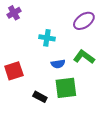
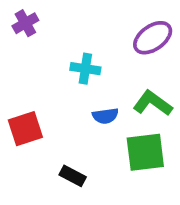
green square: (66, 88) -> (145, 152), moved

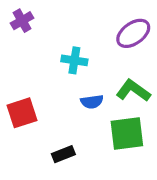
black rectangle: (73, 176) -> (63, 154), turned -50

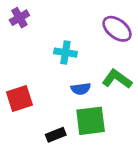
purple ellipse: (133, 33) -> (117, 29), turned 72
green square: (127, 133) -> (91, 121), moved

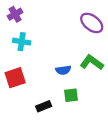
cyan cross: (65, 53) -> (22, 42), moved
green square: (91, 121) -> (71, 95), size x0.6

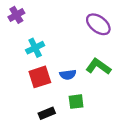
cyan cross: (22, 42) -> (35, 48), moved, turned -35
red square: (15, 78) -> (40, 77), moved

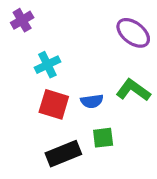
red square: (40, 77) -> (54, 104), turned 35
black rectangle: (47, 113) -> (63, 154), size x1.5

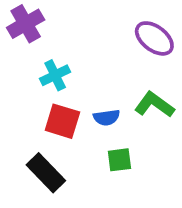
purple cross: (22, 20) -> (26, 24), size x1.4
black rectangle: (63, 154) -> (46, 173), moved, turned 68

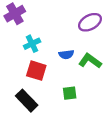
purple ellipse: (154, 38) -> (90, 22), turned -65
blue semicircle: (107, 118) -> (66, 54), moved

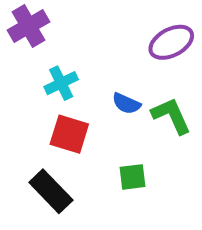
blue semicircle: (66, 54) -> (126, 103), turned 32
green L-shape: (90, 61) -> (171, 116), turned 30

